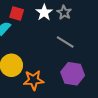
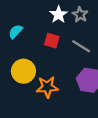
red square: (17, 14) -> (52, 41), moved

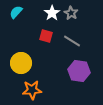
cyan semicircle: (16, 32) -> (16, 12), moved
orange star: (47, 87) -> (32, 90), moved

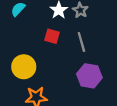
gray line: (72, 41) -> (81, 42), turned 42

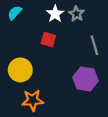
gray line: (81, 42) -> (94, 45), moved

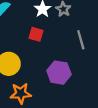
purple hexagon: (85, 79) -> (59, 73), moved

